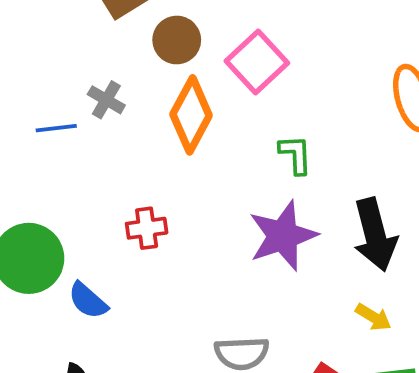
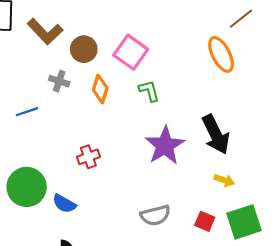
gray cross: (106, 100) -> (59, 81), moved
orange diamond: (191, 115) -> (100, 89), size x0.7
green L-shape: (296, 155) -> (149, 91), moved

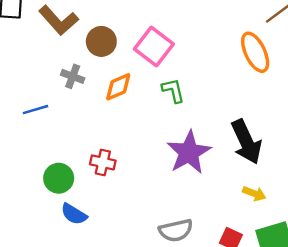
orange diamond: (100, 89) -> (118, 87), turned 48
red cross: (88, 157) -> (103, 162), turned 30
green circle: (27, 187) -> (59, 178), moved, size x0.7

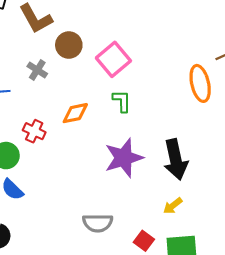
orange diamond: (118, 87) -> (75, 113), moved
red cross: (103, 162) -> (34, 131), moved
yellow arrow: (254, 194) -> (173, 206), turned 108

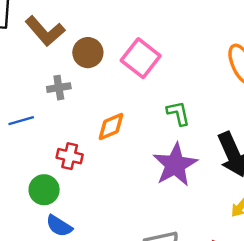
gray cross: (37, 70) -> (59, 88), turned -30
green L-shape: (122, 101) -> (178, 113), moved

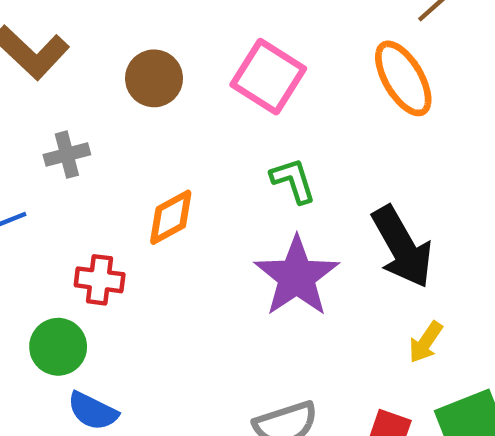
brown circle: (88, 53) -> (154, 78), moved
pink square: (141, 58) -> (268, 77), moved

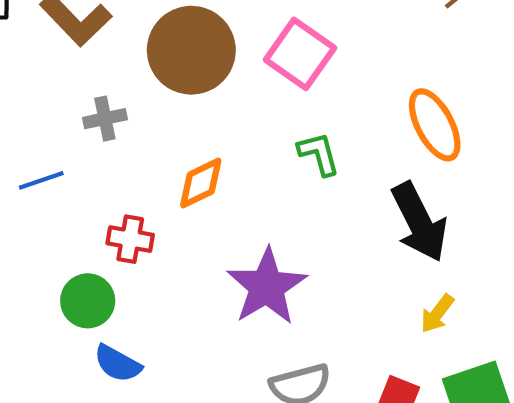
brown circle: (154, 78) -> (191, 50), size x1.6
orange ellipse: (403, 78) -> (435, 125), moved
purple star: (297, 277) -> (267, 287), moved

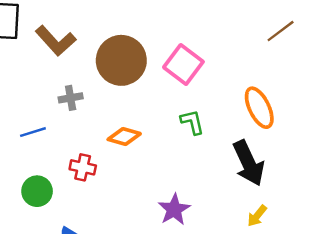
orange diamond: (201, 183) -> (124, 137), turned 40
purple star: (267, 287) -> (174, 209), moved, size x0.7
green circle: (88, 301) -> (37, 191), moved

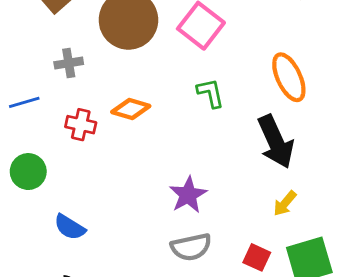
red cross: (83, 167) -> (81, 125), moved

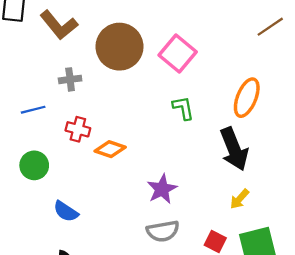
orange ellipse: (289, 77) -> (247, 98), turned 45
orange diamond: (131, 109) -> (110, 149), moved

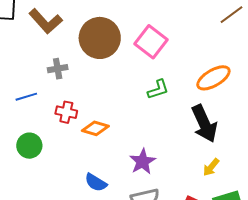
orange ellipse: (247, 98) -> (213, 78), turned 40
green L-shape: (183, 108) -> (158, 89), turned 85
blue semicircle: (66, 211) -> (96, 182), moved

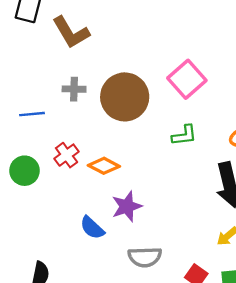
brown circle: (100, 38) -> (125, 97), moved
red cross: (66, 112) -> (67, 155), moved, turned 30
purple star: (143, 161) -> (127, 206), moved

